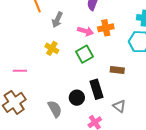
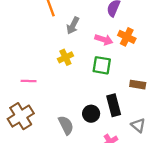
orange cross: (106, 28) -> (127, 37), turned 35
yellow cross: (52, 48) -> (65, 57), turned 32
green square: (85, 54) -> (102, 65), turned 36

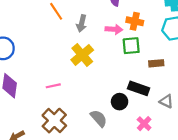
yellow cross: (65, 57) -> (82, 55), size x1.5
green square: (102, 65) -> (131, 46), moved
black rectangle: (114, 105) -> (139, 88), turned -42

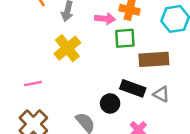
brown rectangle: (156, 63) -> (154, 59), size x1.6
gray triangle: (166, 101) -> (161, 94), moved

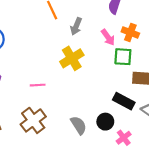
pink arrow: (105, 19) -> (108, 37), turned 42
black circle: (110, 103) -> (105, 122), moved

